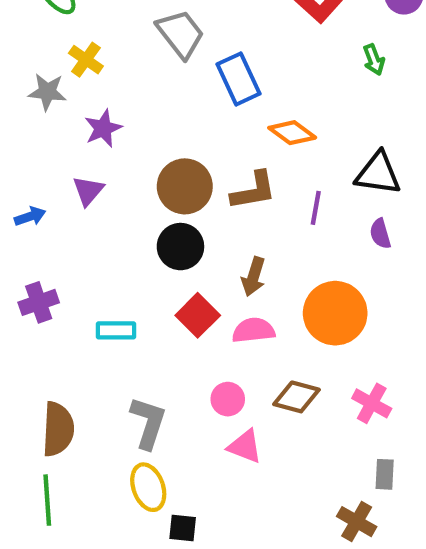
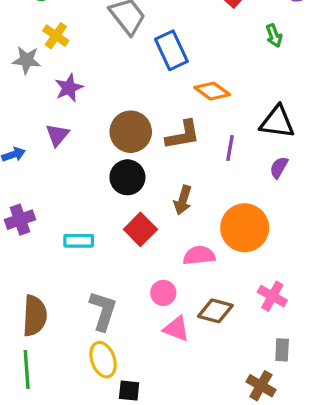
purple semicircle: (380, 234) -> (279, 168), turned 45
pink semicircle: (254, 330) -> (199, 255), moved
brown diamond: (296, 397) -> (215, 311), moved

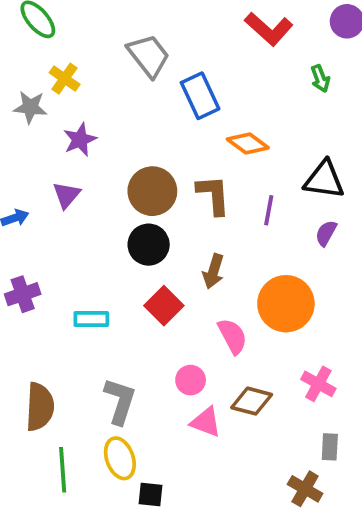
brown L-shape: (183, 135) -> (213, 195), turned -84
pink semicircle: (199, 255) -> (233, 336), turned 68
green line: (27, 369) -> (63, 470), moved

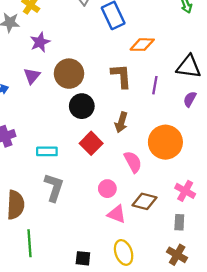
orange diamond: (248, 143) -> (142, 45), turned -35
brown circle: (152, 191) -> (69, 74), moved
gray L-shape: (120, 401) -> (54, 187), moved
gray rectangle: (330, 447) -> (179, 222), moved
yellow ellipse: (120, 458) -> (124, 252), moved

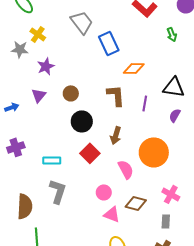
brown circle: (69, 74) -> (71, 93), size x0.6

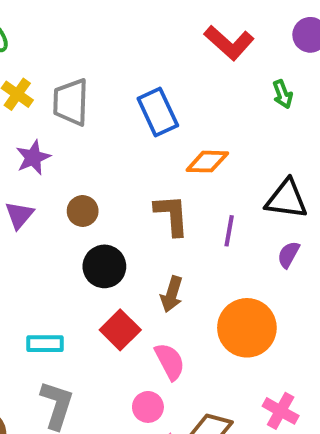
gray trapezoid: (82, 22) -> (71, 102), moved, turned -140
pink semicircle: (126, 169) -> (170, 361), moved

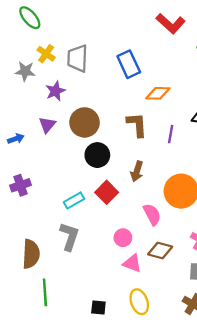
brown circle: (83, 211) -> (85, 122), size x1.6
cyan rectangle: (45, 344) -> (74, 200), moved, turned -30
pink semicircle: (170, 361) -> (152, 214), moved

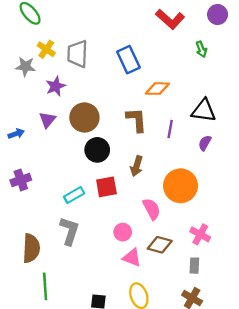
red square: (107, 192) -> (106, 187), turned 35

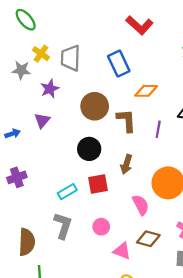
red L-shape: (170, 19) -> (140, 25), moved
brown circle: (84, 117) -> (95, 106), moved
pink circle: (123, 232) -> (101, 227), moved

